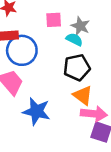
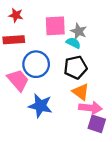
pink square: (54, 20) -> (55, 26), size x1.5
blue circle: (22, 50) -> (36, 64), moved

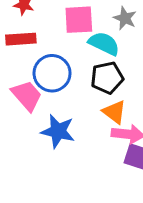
gray star: (79, 31) -> (125, 18), moved
cyan semicircle: (73, 43) -> (104, 44), size x1.5

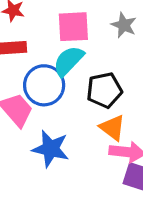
cyan semicircle: (104, 44) -> (69, 61), moved, turned -72

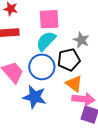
gray star: (124, 25) -> (81, 40), moved
blue circle: (44, 85) -> (42, 67), moved

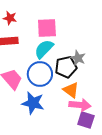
gray star: (81, 40) -> (78, 58), moved

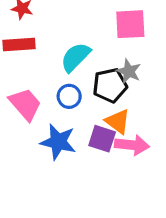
pink square: (47, 28) -> (130, 24), moved
blue circle: (40, 74) -> (69, 96), size x0.6
purple square: (86, 120) -> (102, 139), moved

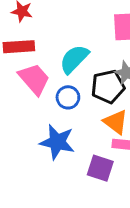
pink trapezoid: (25, 104) -> (34, 79), moved
purple square: (102, 139) -> (100, 168), moved

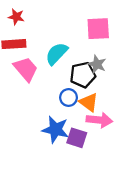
blue circle: (68, 97) -> (69, 97), moved
blue star: (57, 142) -> (55, 130), moved

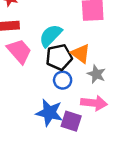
gray star: (97, 64) -> (96, 74), moved
black pentagon: (83, 75) -> (59, 57), moved
orange triangle: (89, 102) -> (81, 54), moved

